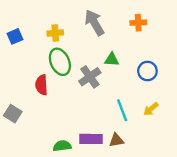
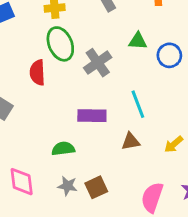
green triangle: (112, 59) -> (138, 41), moved
yellow arrow: (151, 109) -> (174, 144), moved
purple rectangle: (91, 139) -> (92, 116), moved

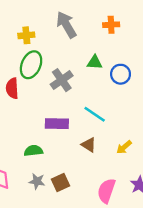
green ellipse: (60, 44) -> (31, 65), turned 48
cyan line: (138, 104) -> (95, 114), turned -35
brown triangle: (131, 141) -> (89, 145), turned 42

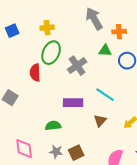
gray arrow: (66, 25) -> (94, 19), moved
orange cross: (111, 25) -> (119, 32), moved
brown triangle: (89, 145) -> (100, 121), turned 40

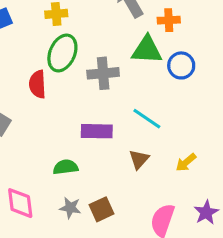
green triangle: (105, 51) -> (147, 50), size x1.5
gray cross: (77, 66) -> (103, 73), turned 30

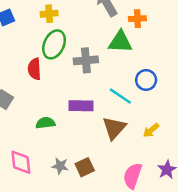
blue circle: (181, 65) -> (146, 80), moved
brown triangle: (139, 159) -> (114, 128), size x1.5
green semicircle: (66, 167) -> (45, 123), moved

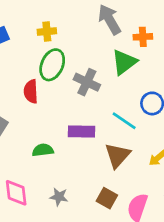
green triangle: (120, 42) -> (124, 62), turned -40
gray cross: (86, 60) -> (87, 82), turned 30
brown square: (85, 167) -> (107, 198), moved, turned -36

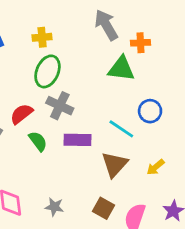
green triangle: (124, 62) -> (121, 69), turned 44
gray cross: (87, 82) -> (60, 106), moved
red semicircle: (31, 91) -> (21, 114), moved, turned 55
green semicircle: (43, 150) -> (38, 141), moved, turned 60

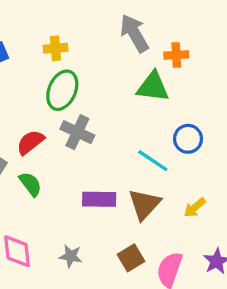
purple rectangle: (78, 140) -> (99, 199), moved
green semicircle: (38, 141) -> (30, 184), moved
brown square: (104, 208) -> (131, 258), turned 30

